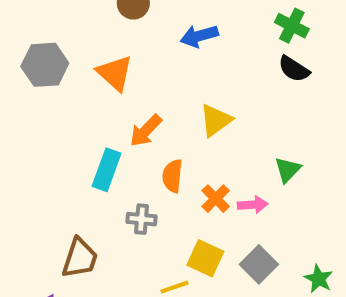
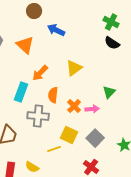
blue arrow: (199, 36) -> (56, 30), moved, turned 42
gray cross: (142, 219) -> (38, 116), size x1.5

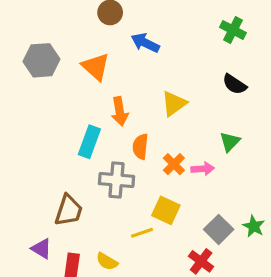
black semicircle: (112, 43) -> (235, 84), moved
orange arrow: (40, 73) -> (120, 111), turned -54
gray square: (95, 138) -> (219, 229), moved

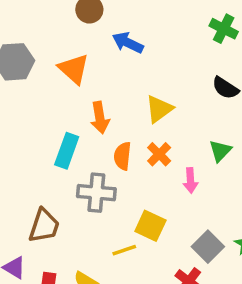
orange cross: (174, 164) -> (159, 154), moved
pink arrow: (203, 169) -> (190, 180), turned 90

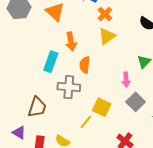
orange cross: (159, 154) -> (105, 14), moved
gray square: (208, 247) -> (136, 102), moved
yellow line: (124, 250) -> (86, 122), turned -32

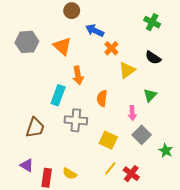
yellow triangle: (107, 36) -> (127, 70), moved
orange semicircle: (85, 65) -> (102, 98), moved
brown trapezoid: (37, 107) -> (35, 128), moved
yellow line: (86, 122) -> (110, 168), moved

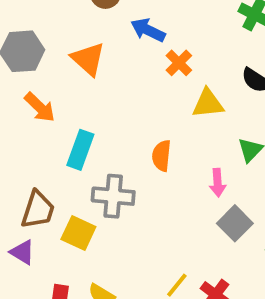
yellow triangle: (127, 70) -> (208, 103), turned 30
orange arrow: (78, 75) -> (40, 107), moved, turned -36
yellow square: (108, 140) -> (78, 233), moved
purple triangle: (27, 165) -> (22, 252), moved

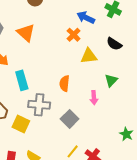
blue arrow: (148, 30) -> (86, 17), moved
cyan rectangle: (80, 150) -> (22, 80), turned -36
gray square: (235, 223) -> (70, 119), moved

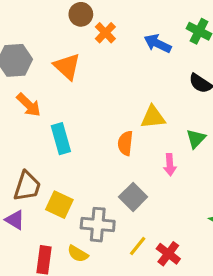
orange cross: (74, 35) -> (105, 33), moved
yellow triangle: (89, 56) -> (153, 117), moved
gray cross: (39, 105) -> (98, 225), moved

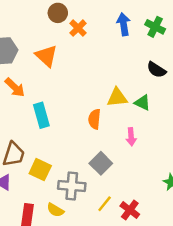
blue arrow: (158, 43) -> (124, 24), moved, turned 55
green triangle: (196, 139) -> (142, 103), moved, turned -48

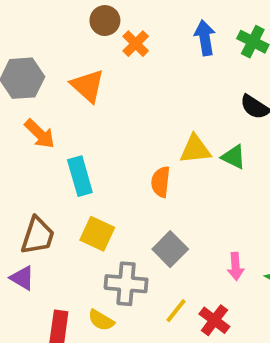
pink arrow: (131, 137) -> (236, 266), moved
yellow square: (40, 170) -> (97, 234), moved

